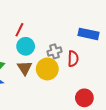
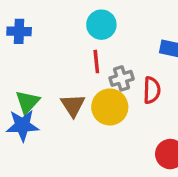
red line: (19, 30) -> (96, 62), moved, turned -32
cyan circle: (26, 46) -> (101, 25), moved

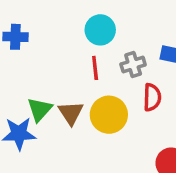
gray cross: (122, 78) -> (133, 64), moved
green triangle: (27, 102) -> (40, 109), moved

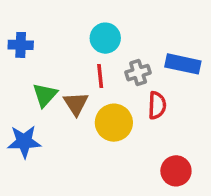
green triangle: (40, 109) -> (45, 95), moved
brown triangle: (71, 113) -> (76, 104), moved

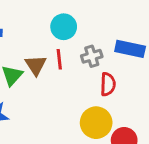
brown triangle: (76, 104) -> (36, 65), moved
yellow circle: (114, 123) -> (96, 123), moved

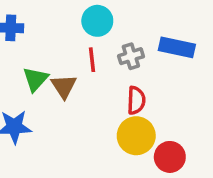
brown triangle: (36, 65) -> (64, 86), moved
red semicircle: (108, 84) -> (136, 100), moved

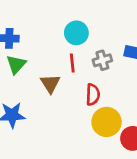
green triangle: (35, 79) -> (16, 64), moved
red semicircle: (136, 100) -> (93, 95), moved

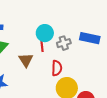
cyan circle: (76, 33) -> (45, 33), moved

